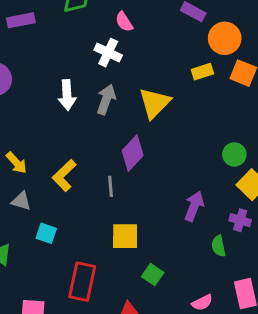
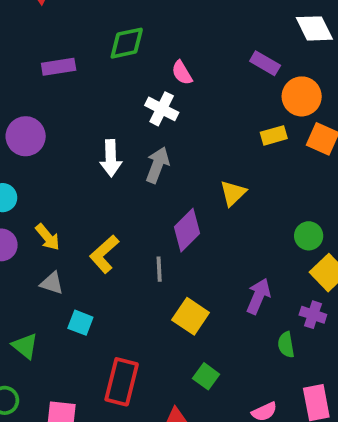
yellow triangle: (155, 103) -> (233, 193), moved, size x0.7
yellow square: (125, 236) -> (191, 316), moved, turned 32

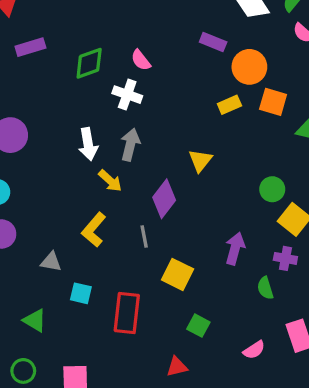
green diamond: (127, 43) -> (89, 63), moved
purple rectangle: (59, 67) -> (30, 47), moved
yellow arrow: (48, 237) -> (110, 181), moved
red rectangle: (122, 382) -> (127, 313), moved

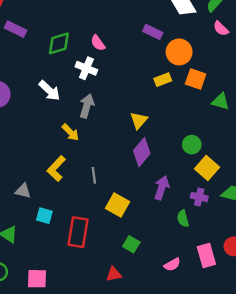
purple rectangle: (30, 47) -> (15, 29), turned 40
white arrow: (88, 144) -> (49, 91), moved, turned -40
purple diamond: (164, 199) -> (142, 152), moved

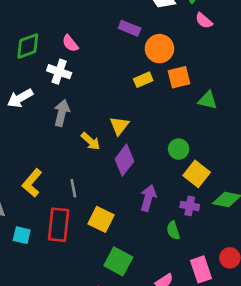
orange square: (196, 79) -> (179, 77), turned -30
white arrow: (49, 91) -> (20, 98), turned 110
yellow arrow: (70, 132) -> (91, 141), moved
red rectangle: (78, 232) -> (59, 225), moved
green square: (131, 244) -> (118, 261), size x1.5

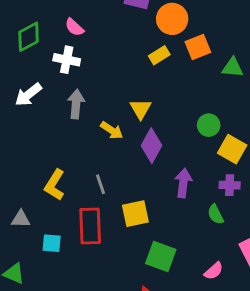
yellow square: (101, 219) -> (135, 214), turned -30

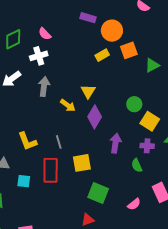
white cross: (67, 60) -> (39, 56), turned -30
green triangle: (233, 68) -> (152, 65), turned -35
yellow L-shape: (55, 185) -> (27, 141), turned -55

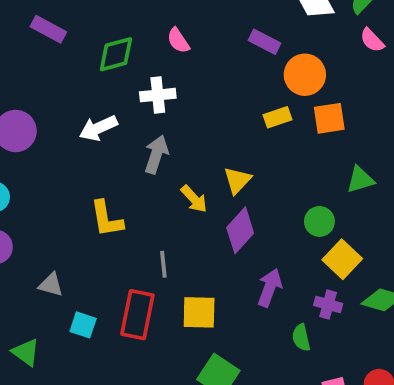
pink semicircle: (45, 34) -> (178, 41), moved
green triangle: (152, 65) -> (360, 180), moved
yellow L-shape: (27, 141) -> (107, 219), moved

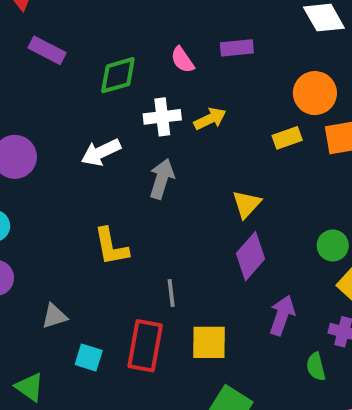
purple rectangle: (265, 42) -> (237, 48), moved, turned -32
yellow arrow: (194, 199) -> (210, 119), moved, turned -72
gray triangle: (51, 285) -> (54, 316), turned -32

